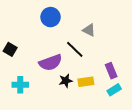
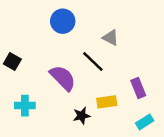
purple semicircle: (51, 63) -> (63, 78), turned -115
black star: (66, 81) -> (82, 116), moved
cyan rectangle: (114, 90) -> (145, 122), moved

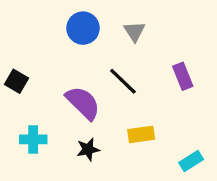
gray triangle: (111, 38) -> (135, 31), moved, turned 30
purple rectangle: (138, 88) -> (183, 76), moved
black star: (82, 116) -> (88, 149), moved

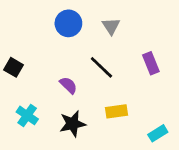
purple semicircle: (83, 103) -> (68, 85), size x0.6
cyan cross: (33, 139) -> (27, 115), turned 35
black star: (88, 149) -> (73, 124), size x1.4

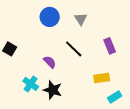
yellow rectangle: (117, 111) -> (102, 78), moved
cyan cross: (27, 115) -> (31, 84), moved
black star: (73, 124) -> (53, 90), turned 30

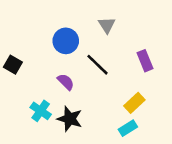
blue circle: (50, 17) -> (66, 41), moved
yellow rectangle: (102, 78) -> (134, 103), turned -35
cyan rectangle: (115, 97) -> (128, 128), moved

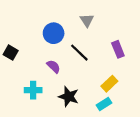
cyan cross: (41, 111) -> (33, 90), turned -35
black star: (70, 119) -> (69, 97), moved

